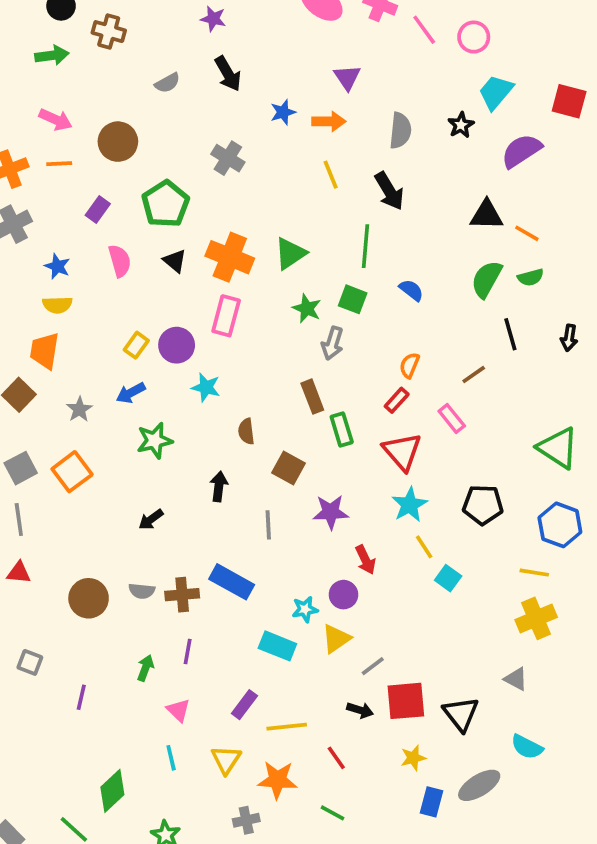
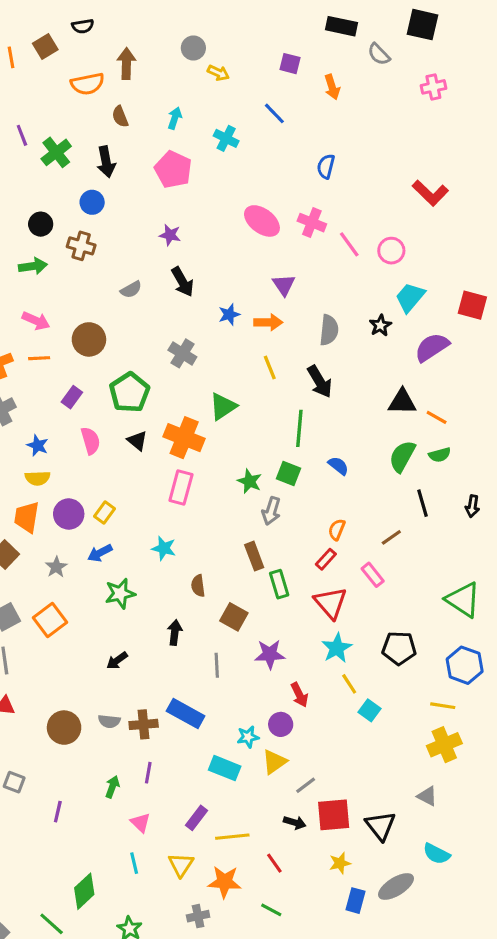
green triangle: (290, 253) -> (223, 406), moved
purple circle: (177, 345) -> (69, 514), moved

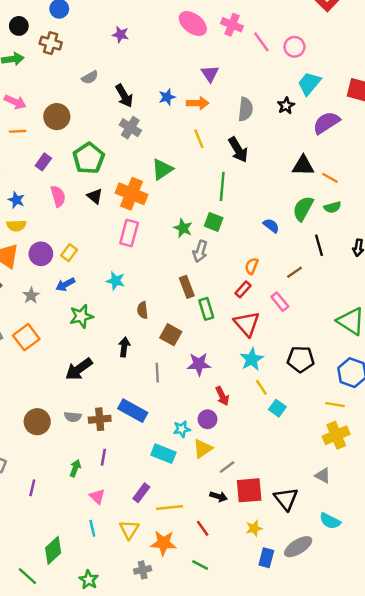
black arrow: (182, 282) -> (124, 96), moved
blue semicircle: (338, 466) -> (271, 226), moved
black arrow: (117, 661) -> (79, 369), size x1.6

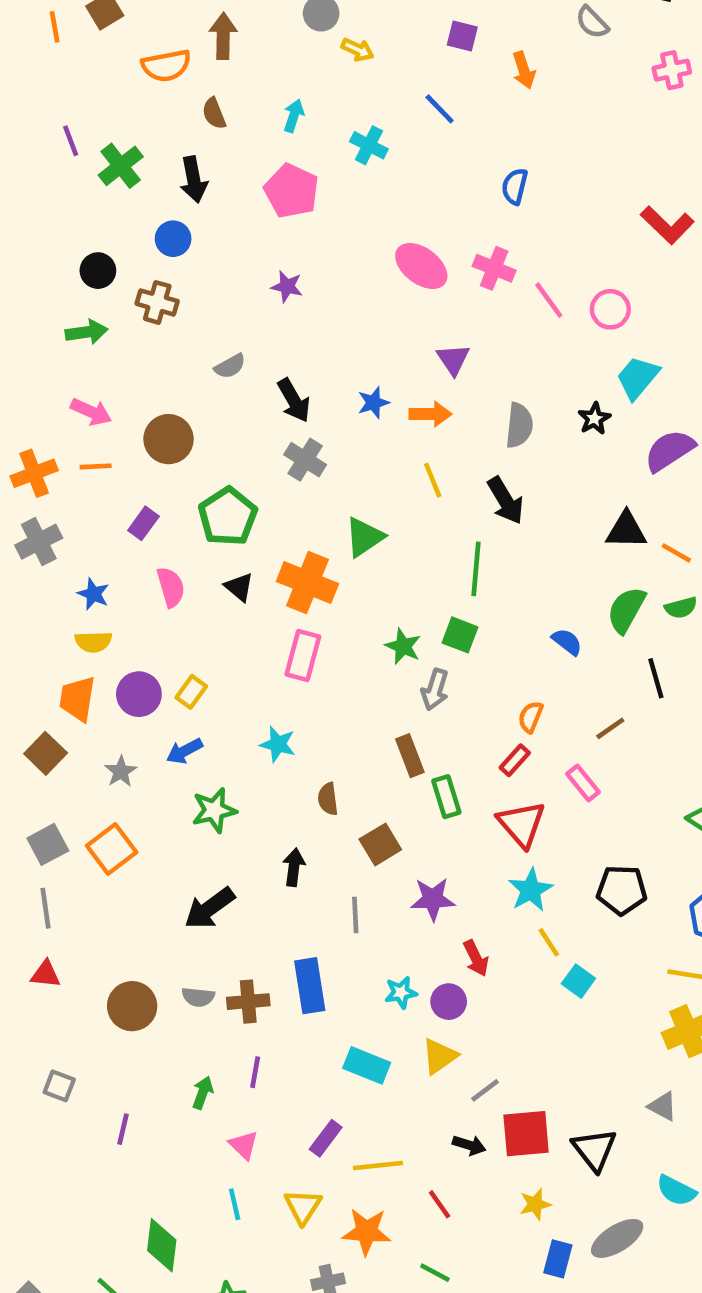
brown square: (171, 335) -> (380, 844), turned 30
blue rectangle: (133, 411) -> (310, 986), turned 52
cyan star: (182, 429) -> (401, 992), moved
green diamond: (53, 550) -> (162, 1245), turned -40

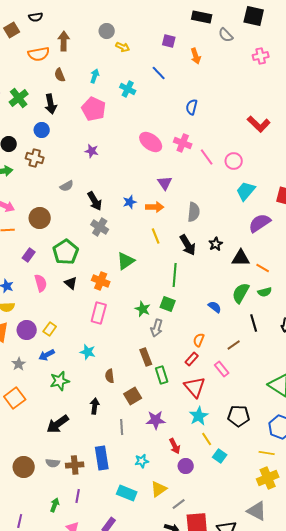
black star: (594, 419) -> (216, 244), moved
orange cross: (307, 583) -> (101, 281), size x0.7
purple circle: (449, 1002) -> (186, 466), moved
gray triangle: (663, 1106) -> (257, 511), size x1.5

